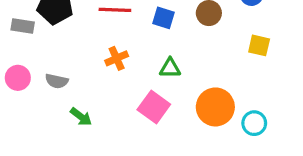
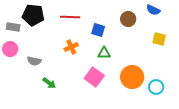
blue square: (164, 18) -> (98, 30), moved
pink circle: (18, 78) -> (10, 49), moved

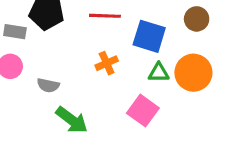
blue square: (98, 30) -> (149, 36), size x1.5
orange circle: (132, 77) -> (193, 73), moved
green arrow: (49, 83) -> (72, 120), size x1.5

